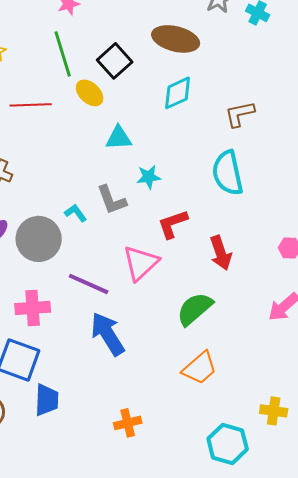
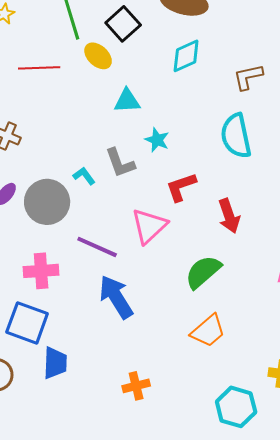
cyan star: (149, 177) -> (157, 140), turned 30

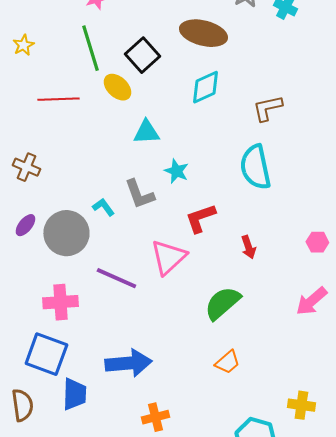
red arrow: (229, 216) -> (248, 247), size x0.7
blue arrow: (116, 297) -> (128, 363), moved, turned 117
orange trapezoid: (208, 331) -> (227, 362), size x0.7

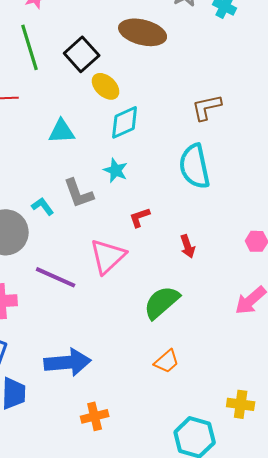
yellow ellipse: (117, 87) -> (106, 86), moved
cyan diamond: (205, 87) -> (125, 122), moved
cyan triangle: (146, 132) -> (62, 131), moved
red L-shape: (200, 218) -> (140, 217), size x0.7

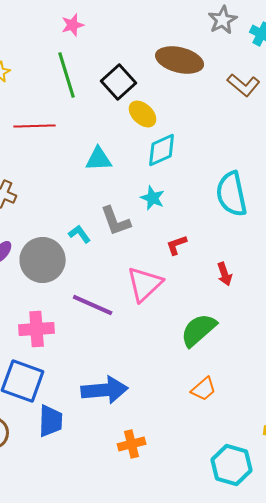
brown L-shape: (207, 107) -> (244, 85), moved, turned -128

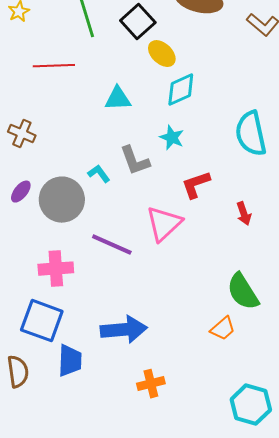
red L-shape: (177, 245) -> (196, 185), size x1.4
green semicircle: (199, 330) -> (243, 292), moved, turned -81

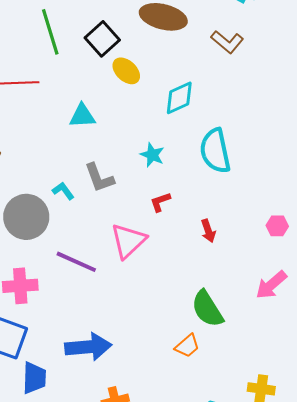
cyan diamond: (181, 90) -> (179, 98), moved
cyan star: (172, 138) -> (152, 155), moved
red L-shape: (196, 185) -> (160, 202), size x0.7

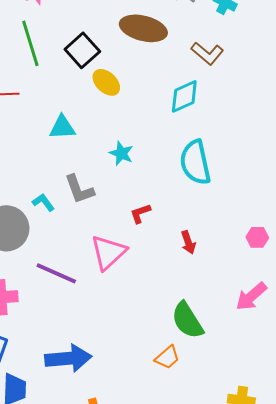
cyan diamond: (179, 98) -> (184, 96), moved
cyan star: (152, 155) -> (121, 153), moved

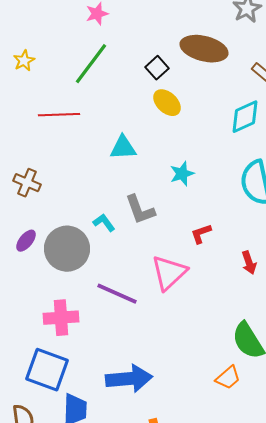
green line: (30, 43) -> (91, 64), turned 54
black square: (82, 50) -> (157, 68), moved, size x0.7
cyan star: (121, 153) -> (182, 174), turned 30

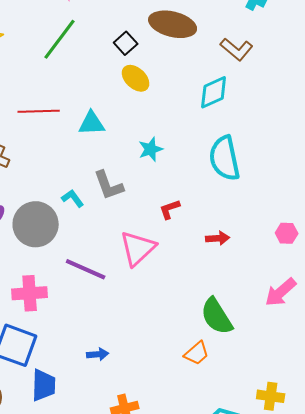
red line: (59, 115) -> (39, 111), moved
red arrow: (249, 263) -> (218, 238), turned -75
blue arrow: (129, 379) -> (98, 354), size x0.5

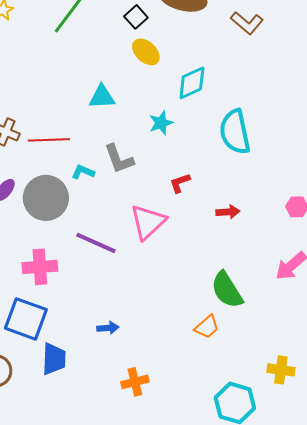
cyan diamond: (214, 92) -> (192, 83), moved
red line: (39, 111) -> (49, 140), moved
cyan L-shape: (73, 198) -> (83, 172), turned -30

